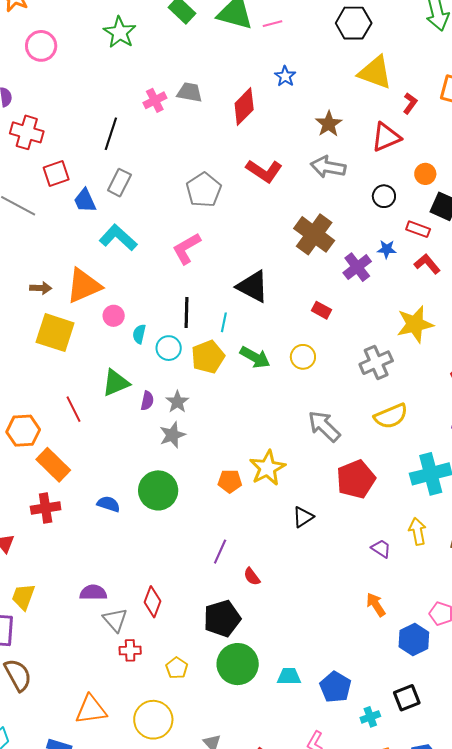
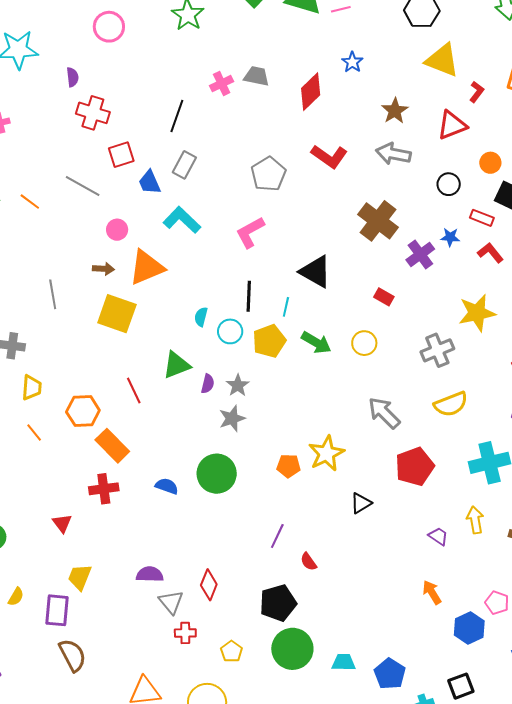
pink circle: (114, 316) -> (117, 230), moved

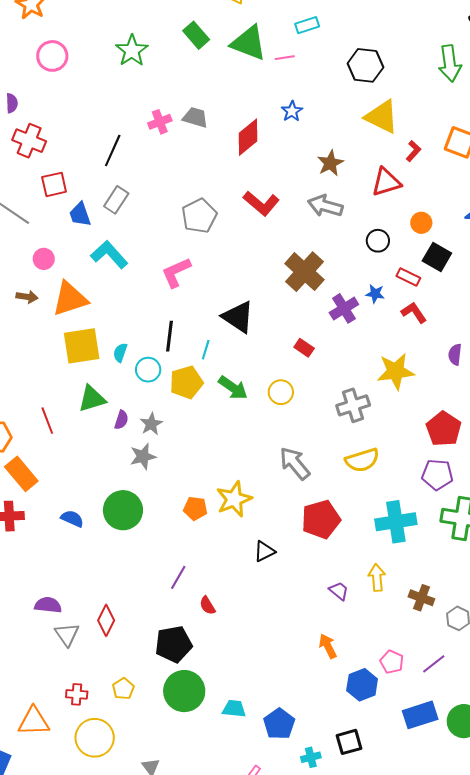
yellow square: (117, 314) -> (82, 346), moved, turned -33
red cross: (185, 633) -> (77, 694), moved

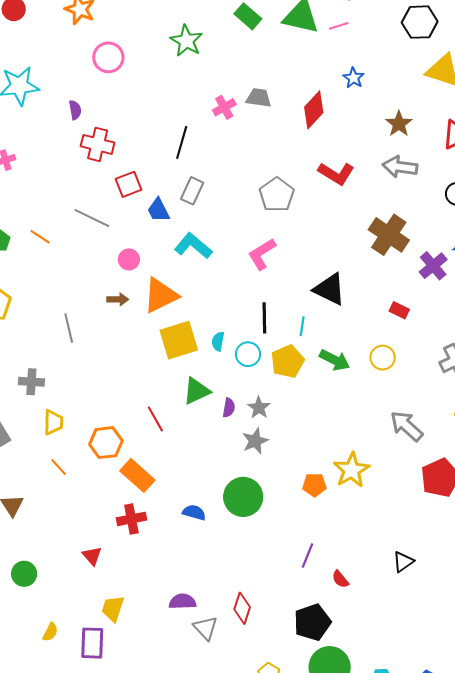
black triangle: (264, 551) -> (403, 562), moved

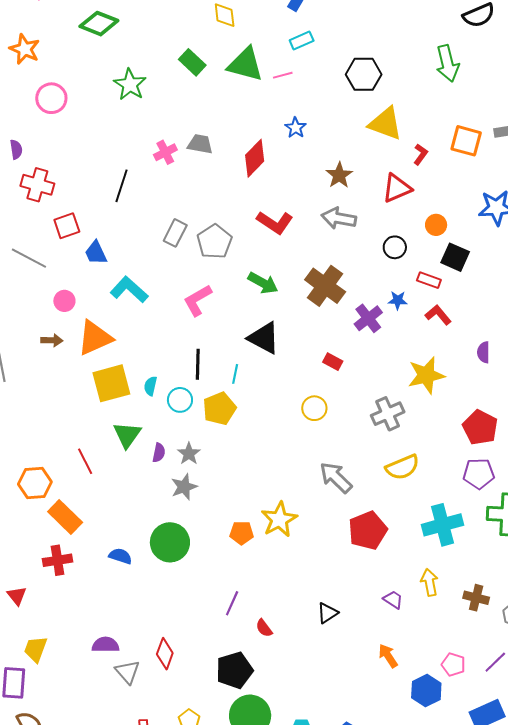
gray rectangle: (192, 191) -> (175, 233), moved
green arrow: (335, 360) -> (263, 283), moved
green triangle: (196, 391) -> (127, 435), turned -32

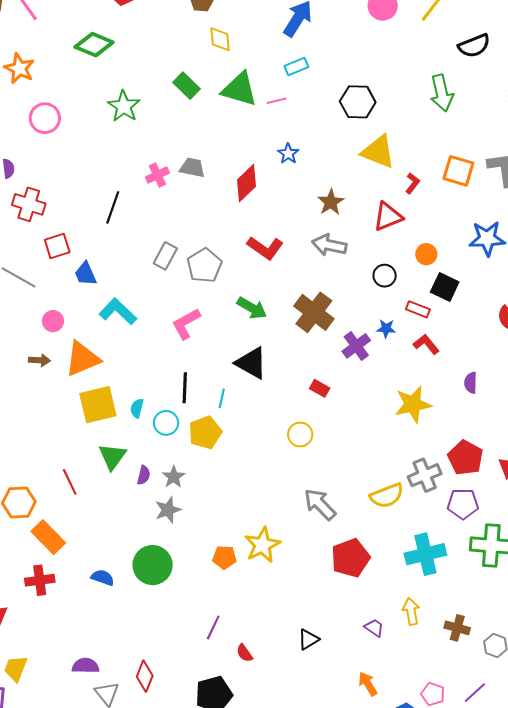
gray cross: (388, 414) -> (425, 475), moved

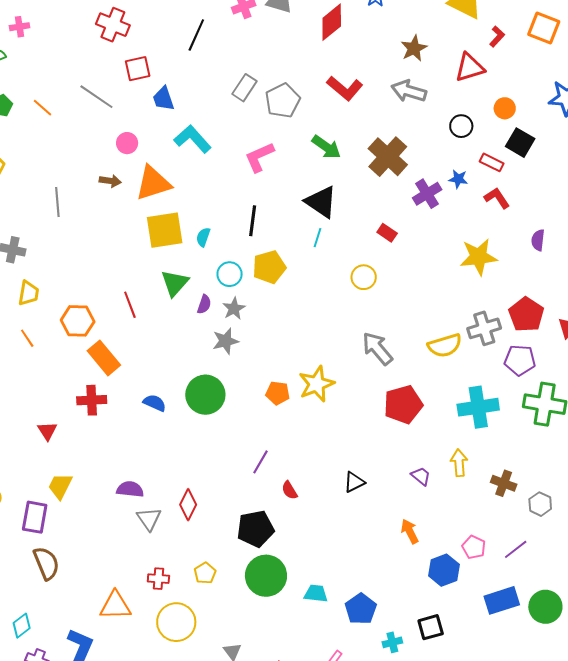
cyan line: (222, 398) -> (317, 238), moved
cyan circle: (166, 423) -> (230, 274), moved

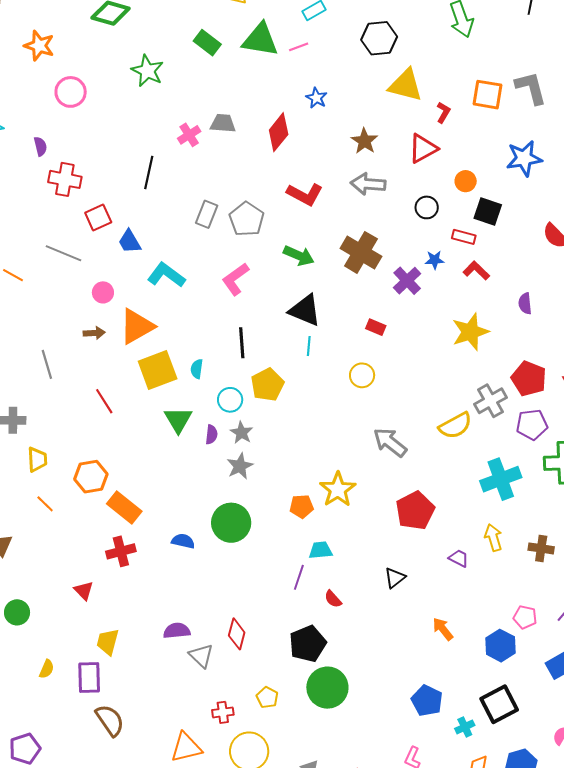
red line: (130, 305) -> (104, 401), moved
red pentagon: (403, 405) -> (415, 511), moved
orange arrow: (410, 531) -> (443, 629), moved
cyan trapezoid: (316, 593) -> (320, 550), moved
black square: (431, 627) -> (499, 704), size x1.4

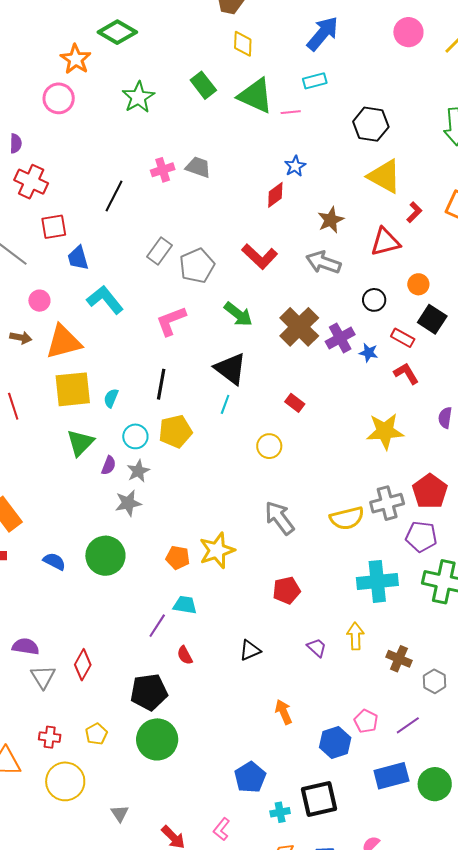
orange star: (39, 46) -> (76, 59), moved
red diamond: (279, 132) -> (275, 195), moved, size x0.7
purple cross: (407, 281) -> (340, 338), moved
red pentagon: (415, 511) -> (287, 590), size x0.7

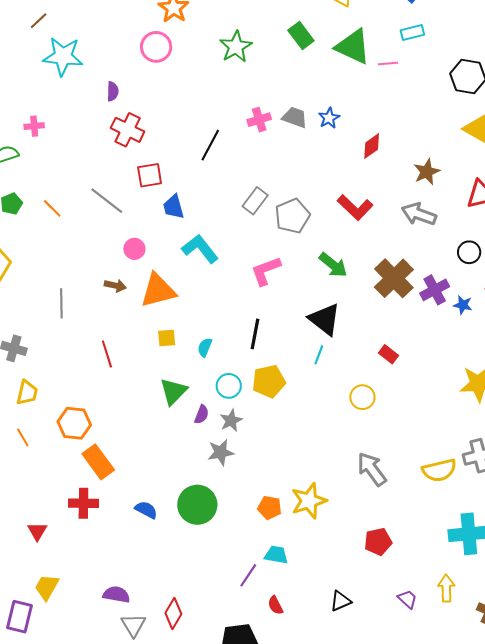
blue star: (295, 166) -> (329, 118), moved
yellow square: (73, 389) -> (167, 338), size x0.5

